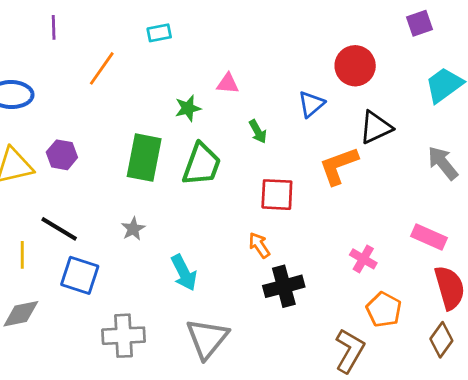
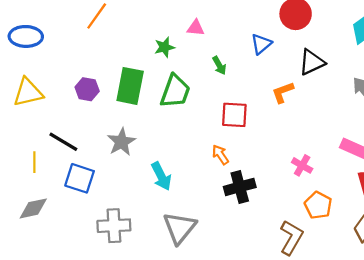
purple hexagon: (62, 155) -> (87, 89), moved
orange L-shape: (339, 166) -> (283, 92), size x0.7
gray star: (133, 229) -> (121, 142), size x1.5

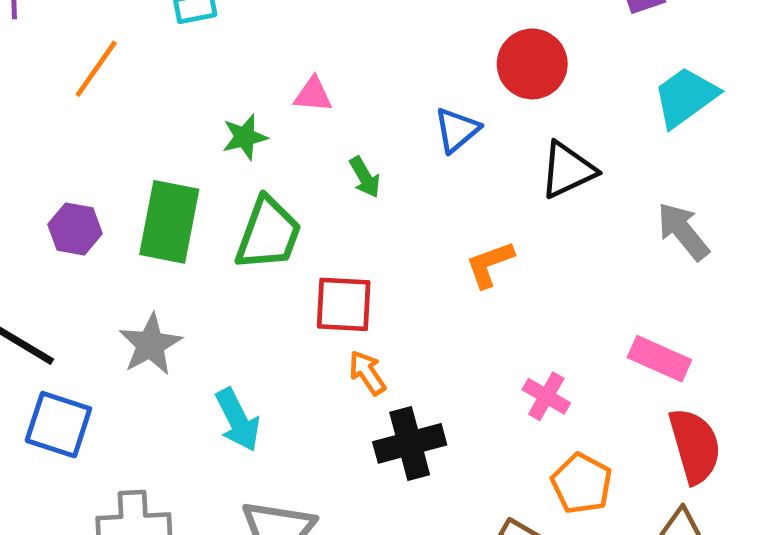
orange L-shape: (283, 92) -> (490, 264), moved
red square: (234, 115) -> (344, 304), moved

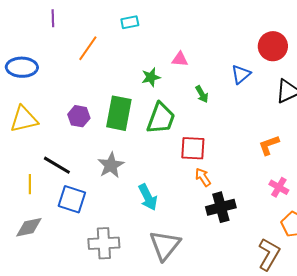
orange L-shape: (490, 264) -> (269, 145), moved

